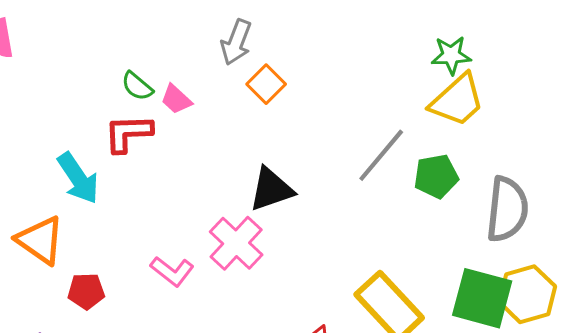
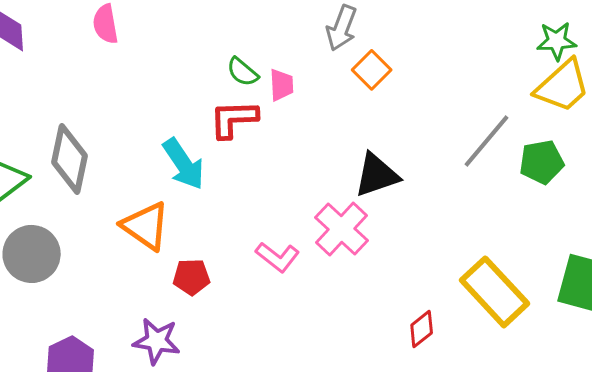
pink trapezoid: (176, 99) -> (282, 85), turned -136

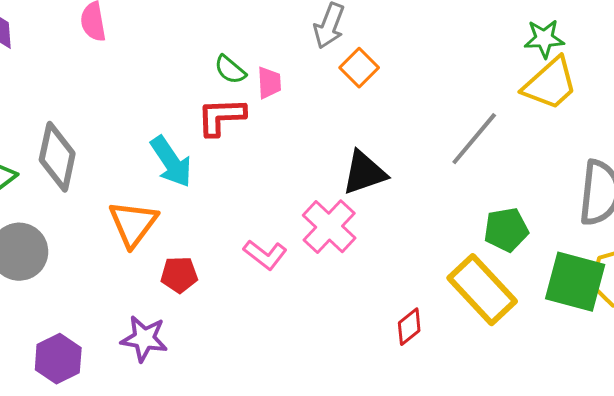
green pentagon: (542, 162) -> (506, 230), moved
orange triangle: (146, 226) -> (133, 224), turned 32

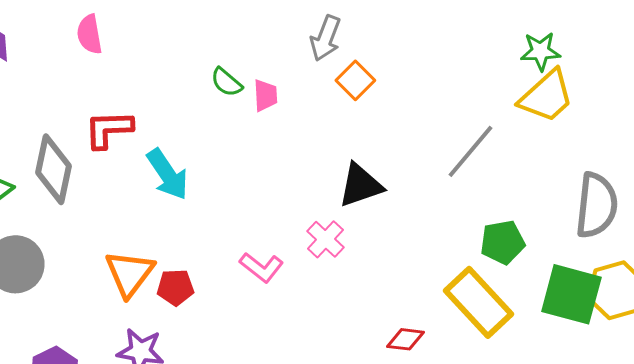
red L-shape: (221, 117) -> (108, 129), moved
orange triangle: (133, 224) -> (129, 273), moved
pink cross: (329, 227) -> (325, 239), size x0.7
red diamond: (409, 327) -> (405, 339), turned 45

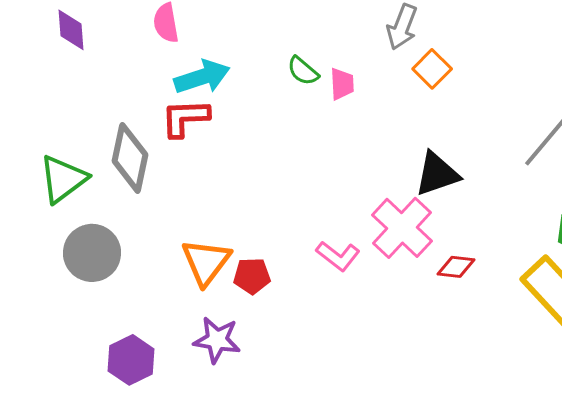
cyan arrow: (167, 174) -> (202, 77), moved, turned -74
pink cross: (325, 239) -> (402, 228), size x1.6
red diamond: (405, 339) -> (456, 267), moved

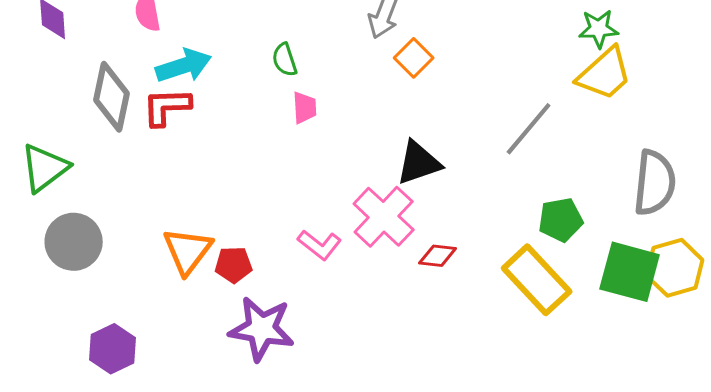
green semicircle: (303, 71) -> (285, 60), turned 32
pink trapezoid: (342, 84) -> (305, 108), moved
gray diamond: (130, 158) -> (112, 97), moved
purple star: (217, 340) -> (262, 329), moved, size x1.4

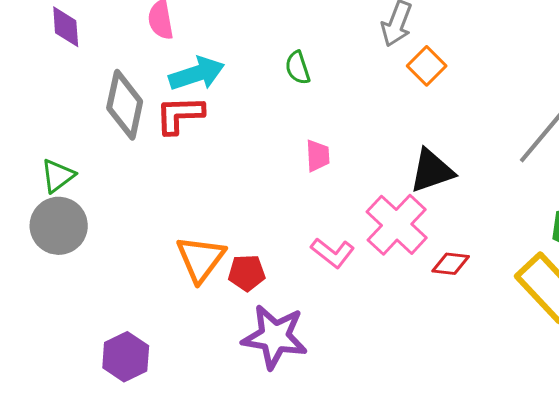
pink trapezoid: (305, 108) -> (318, 156), moved
green triangle: (45, 168) -> (58, 176), size x0.7
gray circle: (74, 242) -> (59, 226), moved

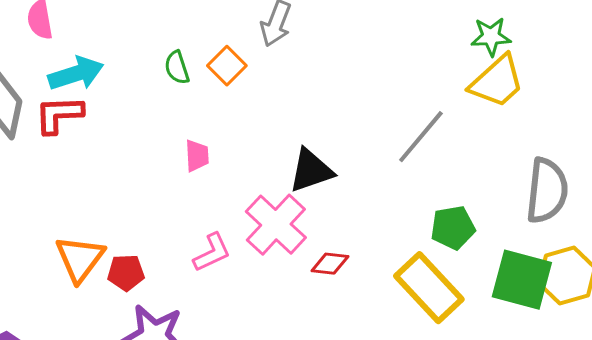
orange square: (427, 66) -> (227, 66), moved
pink L-shape: (333, 253) -> (212, 253), turned -63

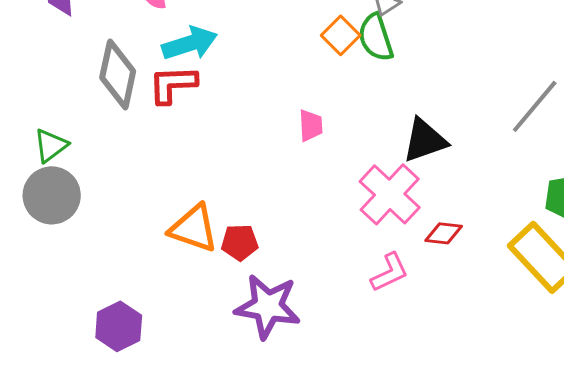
green semicircle: (177, 68) -> (376, 37), moved, size x1.4
pink L-shape: (212, 253) -> (390, 272), moved
orange triangle: (80, 259) -> (194, 228), turned -48

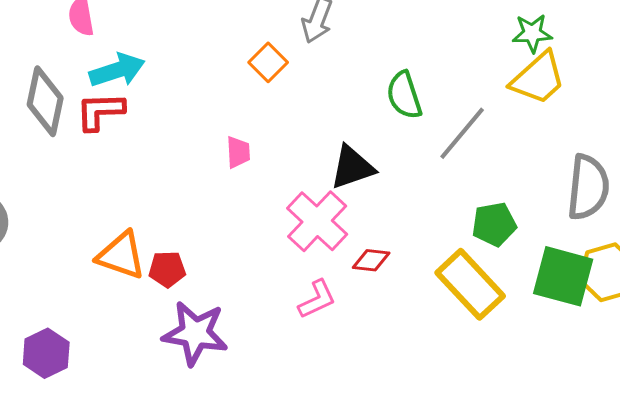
green semicircle: (376, 37) -> (404, 95), moved

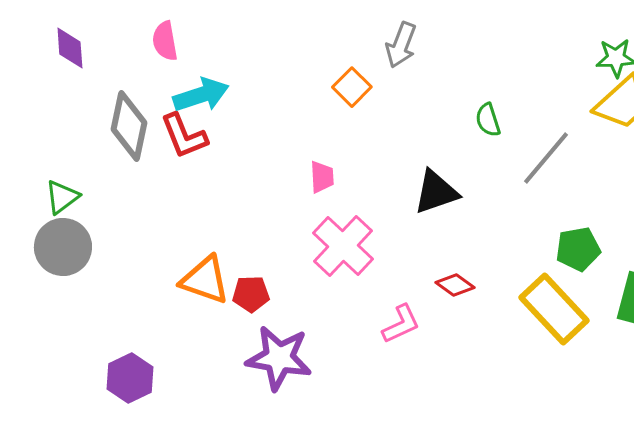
green semicircle: (404, 95) -> (488, 120), size x0.7
red L-shape: (100, 111) -> (184, 136), turned -110
pink cross: (317, 221) -> (343, 246), moved
red diamond: (371, 260) -> (455, 285), turned 30

